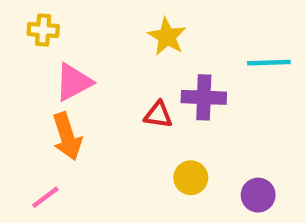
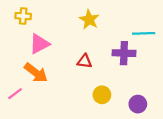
purple cross: (204, 97) -> (124, 53), moved
orange arrow: (67, 136) -> (36, 73), turned -35
pink line: (45, 197) -> (15, 94), moved

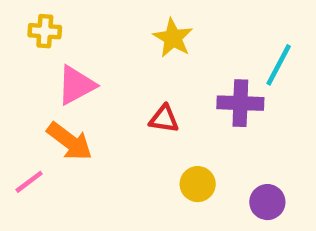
cyan line: (144, 33) -> (279, 65), turned -60

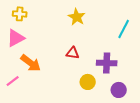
pink triangle: (76, 85) -> (16, 38), moved
purple cross: (240, 103) -> (107, 63), moved

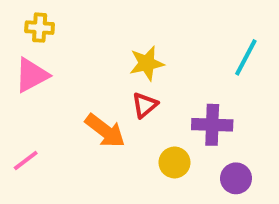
yellow star: (77, 17) -> (147, 63), moved, turned 30
red triangle: (73, 53) -> (145, 105), turned -48
orange arrow: (31, 63) -> (105, 131), moved

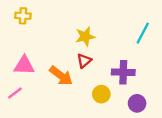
pink triangle: (32, 75) -> (24, 65), moved, turned 30

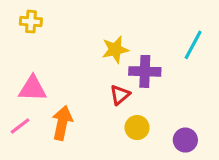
red triangle: (84, 61) -> (120, 95), moved
purple cross: (123, 72) -> (145, 71), moved
orange arrow: (61, 76) -> (62, 123), moved, turned -115

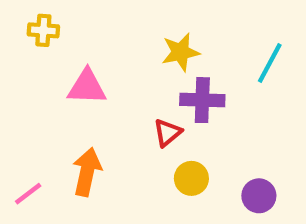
yellow star: (115, 50) -> (181, 52), moved
pink triangle: (33, 89) -> (87, 87), moved
pink line: (20, 126) -> (28, 194), moved

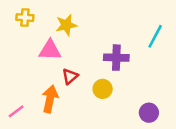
yellow star: (181, 52) -> (66, 25), moved
red triangle: (167, 133) -> (70, 76), moved
yellow circle: (191, 178) -> (103, 89), moved

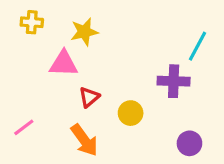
purple cross: (116, 58) -> (174, 81), moved
orange arrow: (50, 99) -> (84, 140), moved, turned 132
pink line: (16, 111) -> (24, 127), moved

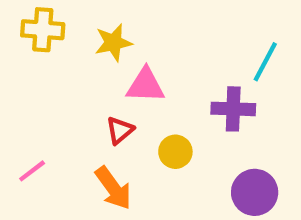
yellow cross: (32, 22) -> (43, 30), size x1.4
pink triangle: (64, 64) -> (145, 85), moved
purple circle: (189, 143) -> (255, 192), size x1.4

